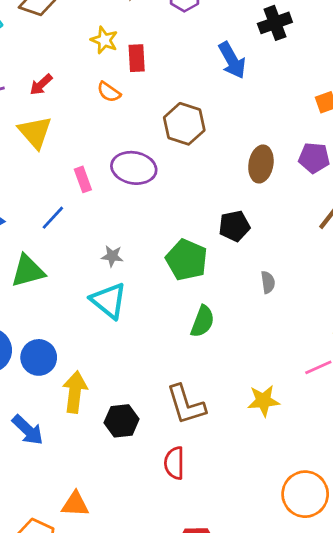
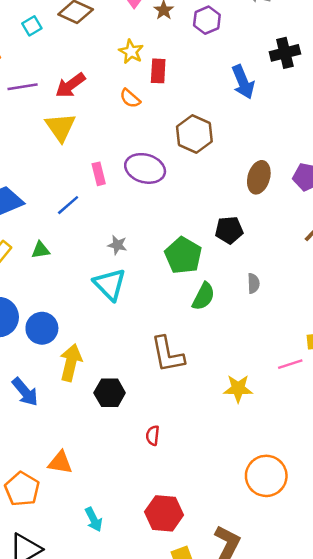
red arrow: (41, 85) -> (70, 85), size x1.4
green triangle: (28, 271) -> (41, 250), size x0.6
green semicircle: (202, 321) -> (204, 296), moved
brown L-shape: (186, 405) -> (168, 354), moved
red semicircle: (174, 463) -> (153, 436), size x0.7

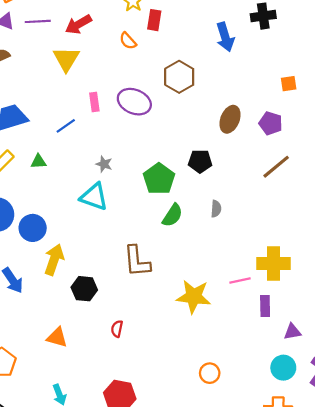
cyan triangle: (110, 284) -> (94, 197), turned -32
yellow star: (238, 389) -> (194, 297), size x1.4
orange triangle: (60, 463) -> (57, 337), moved
orange circle: (266, 476) -> (210, 373), size x0.6

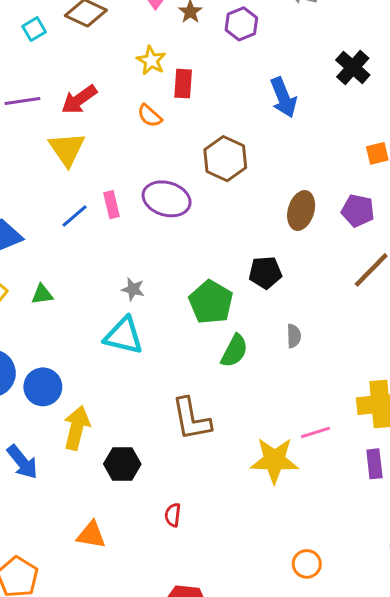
black cross: (263, 16) -> (353, 67), moved, turned -35
blue line: (66, 126) -> (74, 216), moved
pink line: (240, 280) -> (315, 432), moved

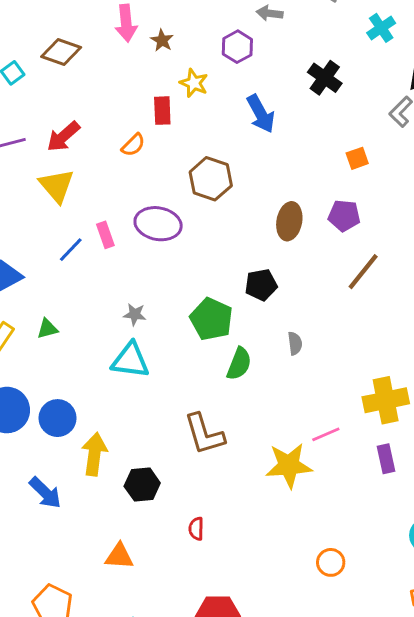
purple hexagon: (241, 24) -> (237, 47), moved
yellow star: (151, 60) -> (194, 83), moved
orange semicircle: (150, 116) -> (133, 145), turned -80

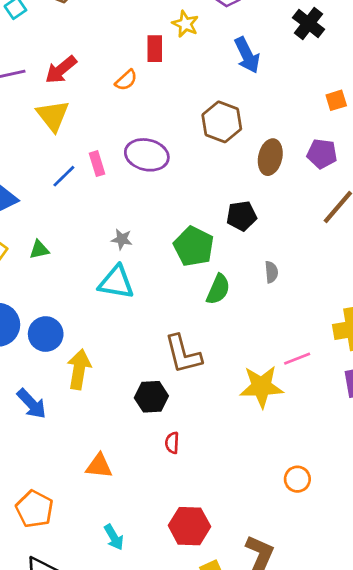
brown hexagon: (211, 179) -> (222, 122), moved
black hexagon: (142, 485) -> (151, 397), moved

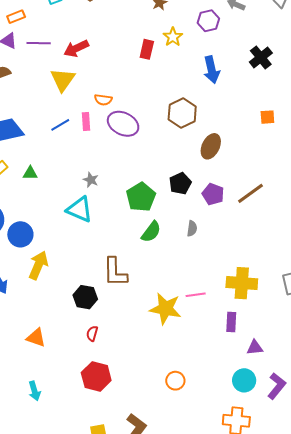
orange semicircle: (126, 80) -> (103, 100), moved, turned 36
purple pentagon: (322, 154) -> (213, 194), moved
black pentagon: (241, 216) -> (180, 183), turned -30
red hexagon: (189, 526) -> (96, 376), moved

